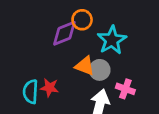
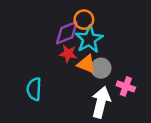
cyan star: (112, 40) -> (89, 39), moved
red star: (49, 88) -> (68, 54), moved

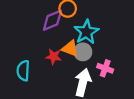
cyan star: (89, 39) -> (86, 32), moved
red star: (68, 54) -> (54, 57), moved

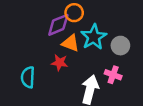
orange triangle: (70, 48) -> (70, 43), moved
gray circle: (83, 52) -> (120, 46), moved

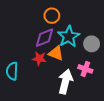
purple diamond: (58, 25) -> (45, 38), moved
orange triangle: (70, 43) -> (56, 53), moved

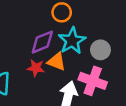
orange circle: (52, 16) -> (62, 12), moved
pink cross: (85, 69) -> (93, 81), size x1.5

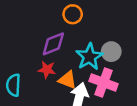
cyan star: (72, 41) -> (89, 57), moved
orange triangle: (57, 61) -> (67, 80), moved

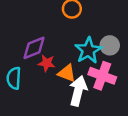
purple diamond: (53, 44) -> (34, 48), moved

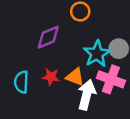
purple diamond: (34, 48) -> (48, 37), moved
red star: (47, 63) -> (51, 77), moved

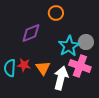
red star: (51, 77) -> (24, 65), moved
orange triangle: (75, 77) -> (43, 68), moved, turned 35

